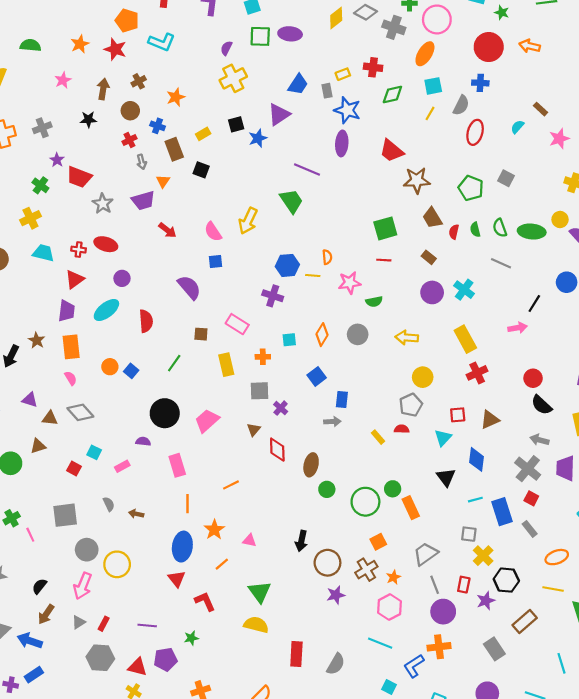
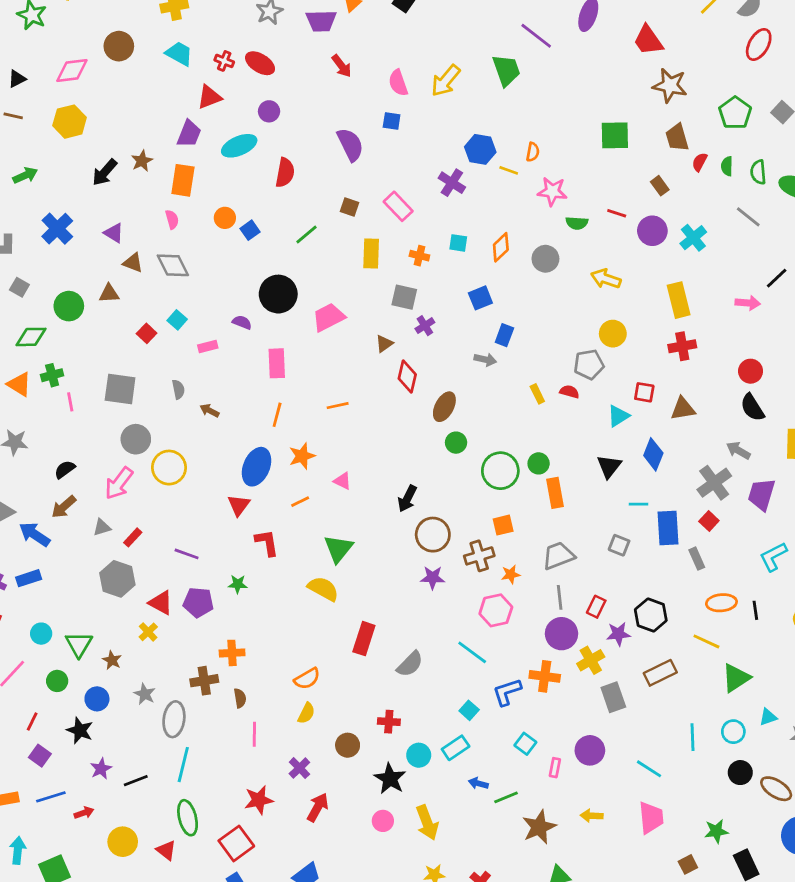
red line: (384, 260) -> (617, 213), moved
yellow cross: (483, 556) -> (591, 660), moved

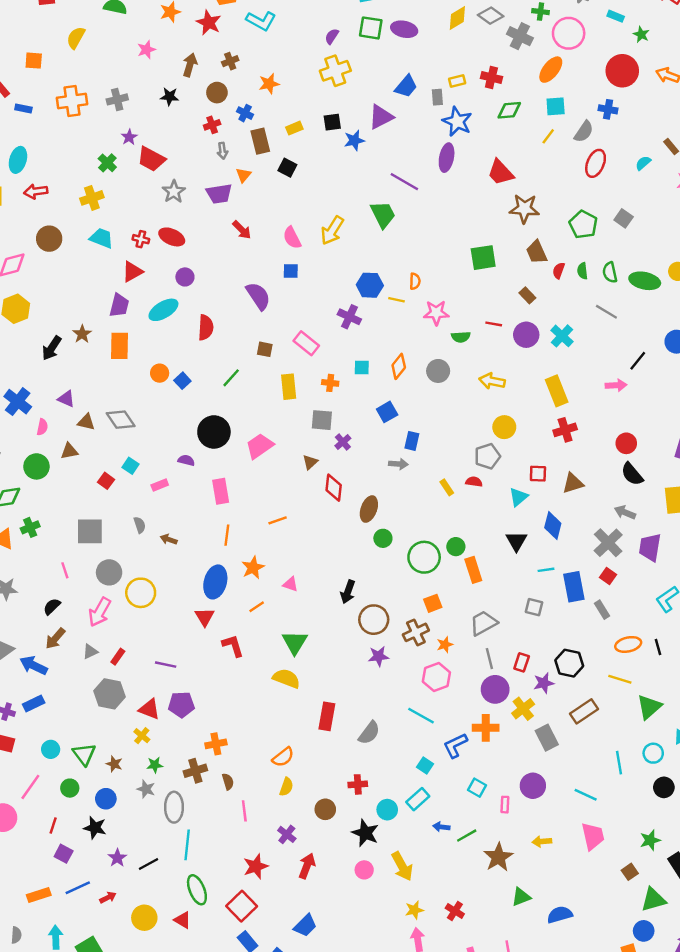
pink semicircle: (172, 219) -> (42, 427), moved, turned 35
pink line: (70, 402) -> (65, 570), moved
green star: (238, 584) -> (155, 765), moved

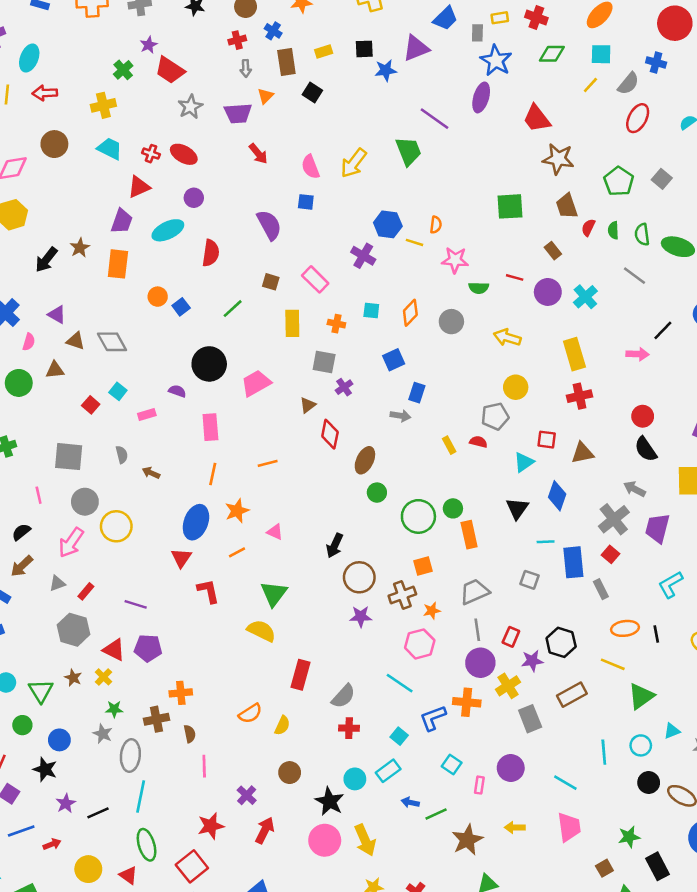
brown star: (114, 764) -> (73, 678), moved
red cross: (358, 784) -> (349, 728), moved
yellow semicircle: (286, 787) -> (282, 725), moved
pink circle: (364, 870) -> (325, 840), size x1.6

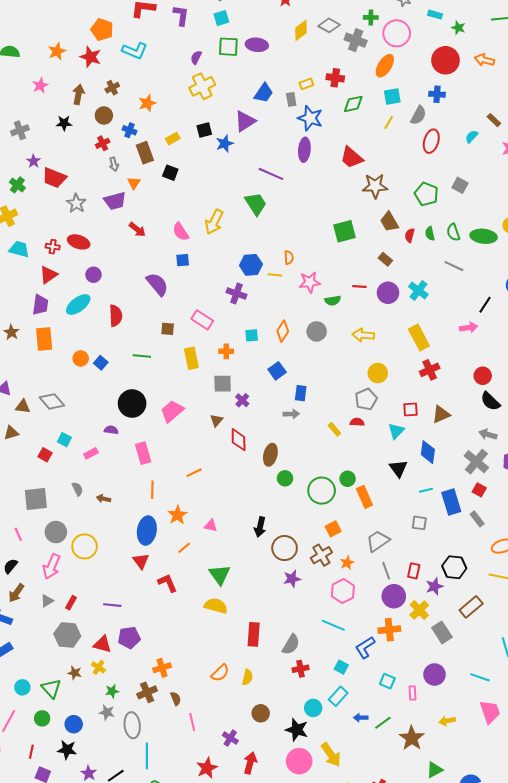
green line: (233, 309) -> (142, 356), turned 60

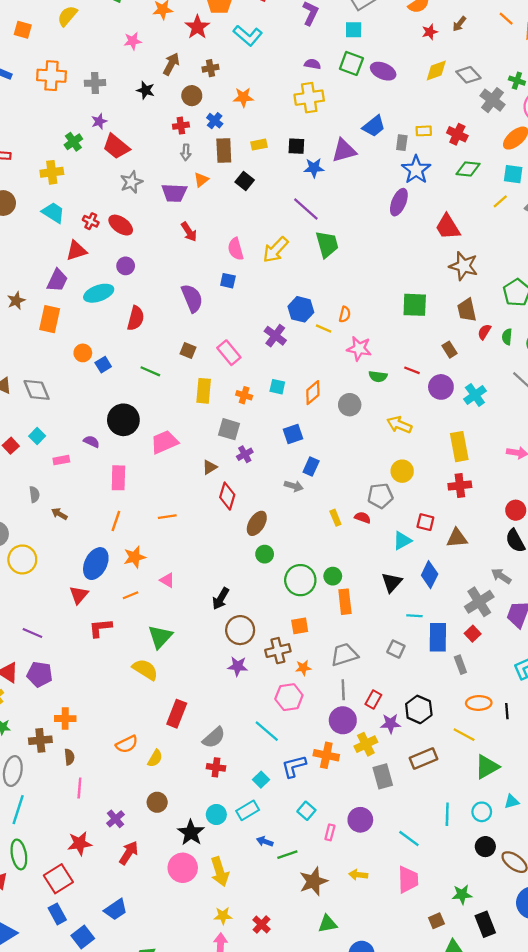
purple semicircle: (196, 57) -> (312, 64), turned 56
purple line: (271, 174) -> (306, 209), moved
red L-shape: (168, 583) -> (100, 628), turned -90

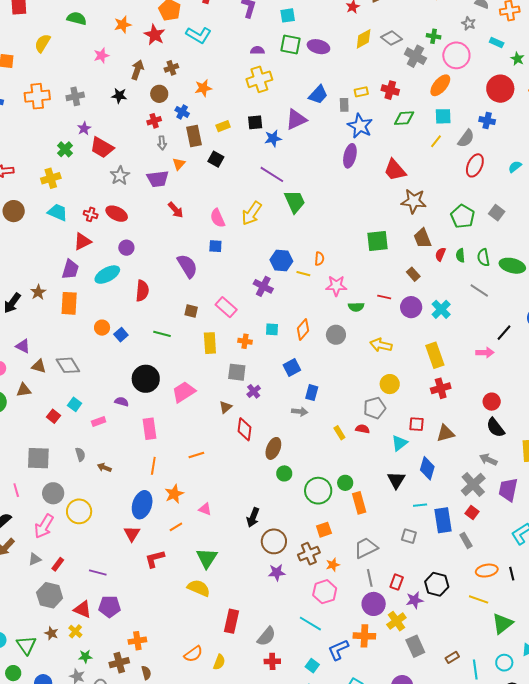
brown rectangle: (424, 759) -> (452, 657), moved, size x0.6

